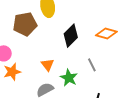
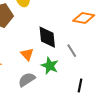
black diamond: (71, 36) -> (47, 37), moved, turned -45

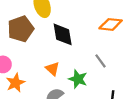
black diamond: (47, 37) -> (63, 34), moved

